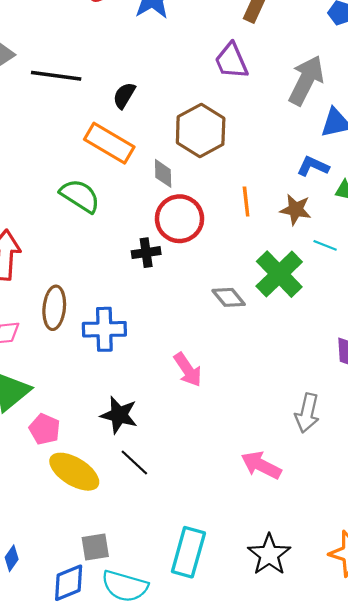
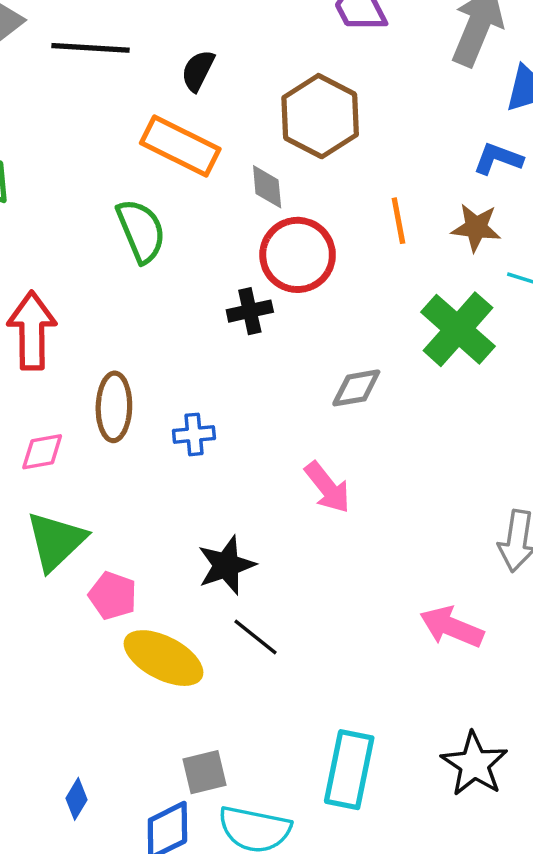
green semicircle: (80, 196) -> (141, 231), turned 39
gray diamond: (229, 297) -> (356, 388), moved, turned -56
blue cross: (104, 329) -> (194, 434), size x0.6
black star: (119, 415) -> (226, 565), turned -30

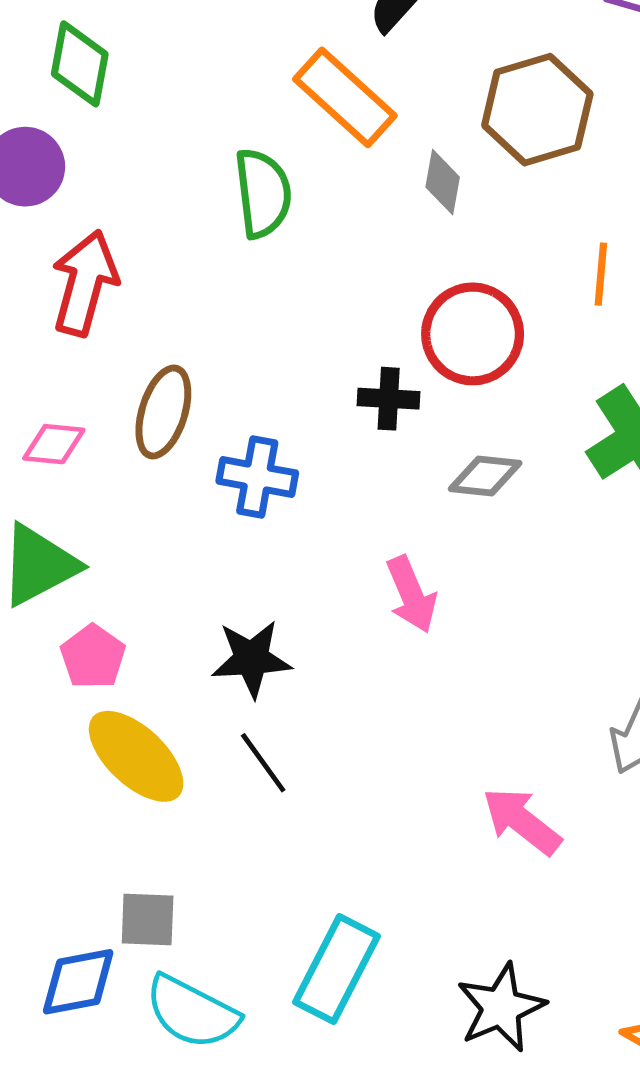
red circle: (298, 255) -> (473, 334), moved
black cross: (250, 311) -> (389, 399), moved
blue cross: (194, 434) -> (257, 477), size x1.4

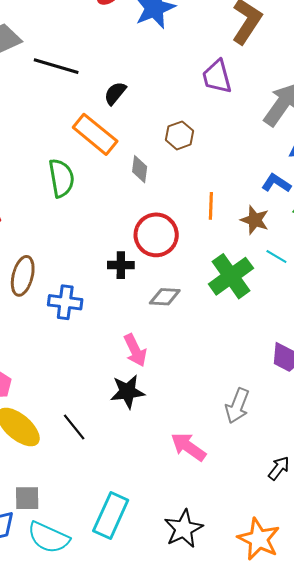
brown hexagon: (537, 110) -> (179, 135), size x0.6
black star: (252, 659) -> (127, 392), moved

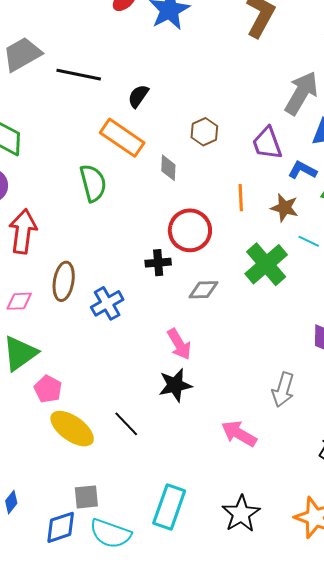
purple trapezoid: (217, 77) -> (267, 143), moved
blue cross: (65, 302) -> (107, 303), turned -32

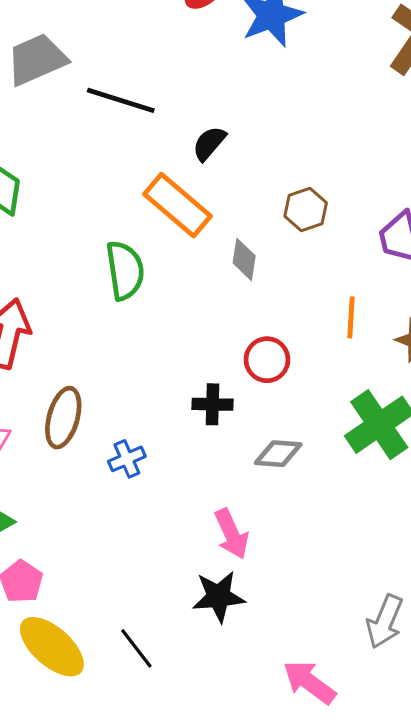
red circle: (190, 230) -> (267, 360), size x0.7
blue cross: (107, 303) -> (127, 459), size x0.7

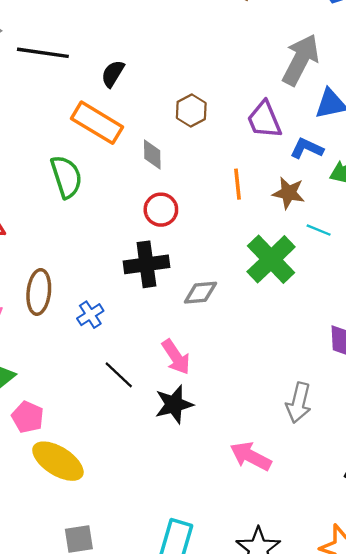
red circle: (267, 360) -> (161, 210), moved
black cross: (212, 404) -> (146, 264), size x1.5
black line: (136, 648) -> (119, 375), moved

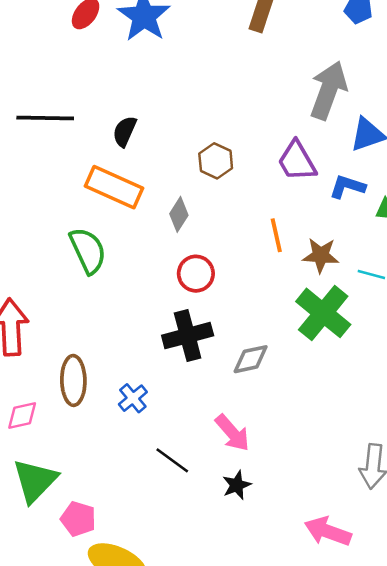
gray diamond: (152, 154) -> (179, 214), turned 40
brown star: (289, 193) -> (321, 255), moved
black star: (174, 404) -> (237, 485), size x0.7

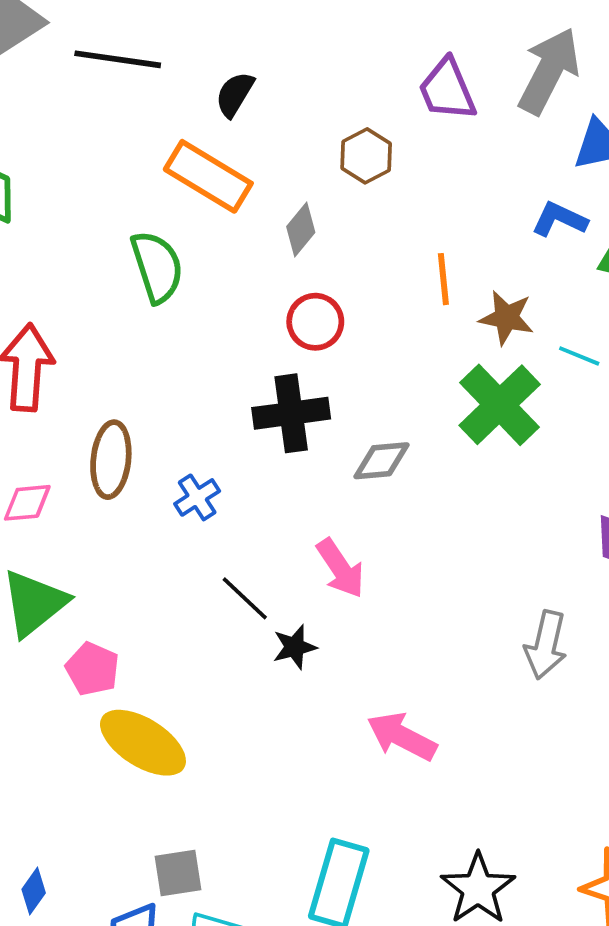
purple trapezoid: (297, 161) -> (447, 90), moved
black star: (237, 485) -> (295, 647), moved
pink arrow: (328, 531) -> (402, 736), moved

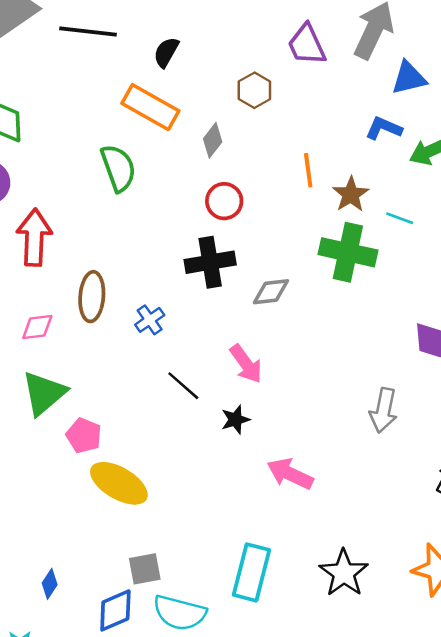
brown star: (506, 318) -> (351, 194), turned 30
green cross: (500, 405) -> (348, 252), turned -32
black star: (295, 647) -> (235, 420), moved

